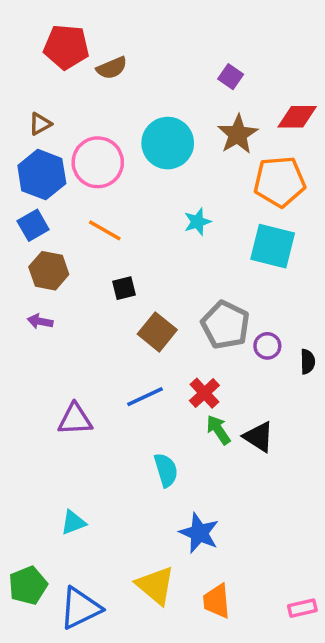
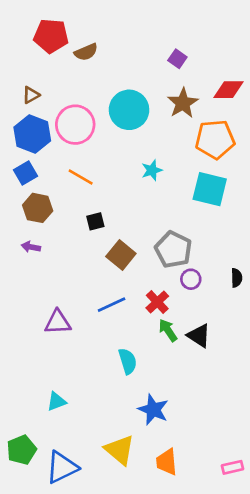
purple circle: (267, 346) -> (191, 279), moved

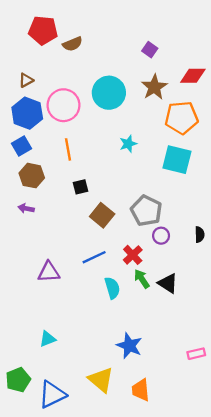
orange line: (81, 177) -> (68, 149), turned 50
cyan semicircle: (128, 361) -> (112, 288), moved
pink rectangle: (233, 467) -> (196, 354), moved

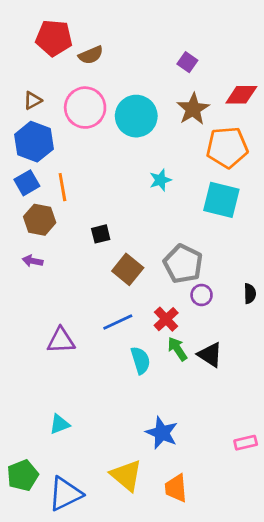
pink circle: (64, 105) -> (85, 108), moved
orange line: (68, 149) -> (62, 187), moved

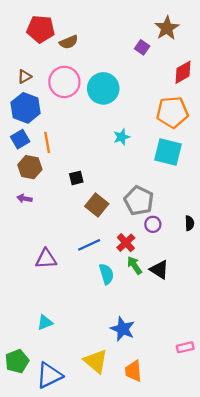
red diamond: (241, 95) -> (183, 72), turned -30
brown star: (193, 109) -> (167, 28), moved
pink rectangle: (246, 443) -> (185, 347), moved

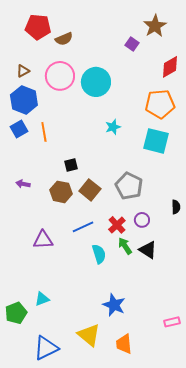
brown hexagon: (30, 167) -> (61, 192), moved
purple circle: (153, 224) -> (142, 220), moved
green pentagon: (17, 361) -> (16, 313), moved

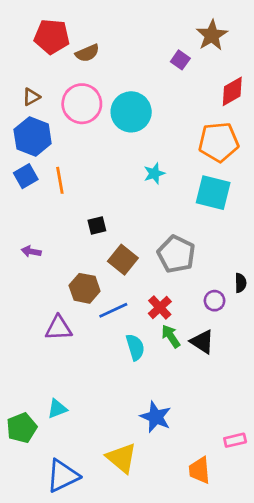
brown hexagon: (61, 192) -> (85, 288), moved
purple circle: (142, 220) -> (215, 301), moved
orange trapezoid: (124, 344) -> (199, 470), moved

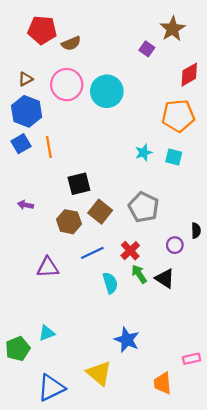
cyan star: (154, 173) -> (144, 153), moved
cyan square: (213, 193) -> (174, 157), size x0.6
black square: (97, 225) -> (79, 184), size x1.5
brown hexagon: (85, 288) -> (69, 222), moved

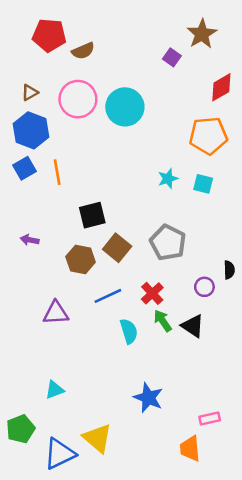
green pentagon: (18, 349) -> (21, 429), moved
pink rectangle: (192, 359) -> (210, 419), moved
yellow triangle: (99, 373) -> (98, 438), moved

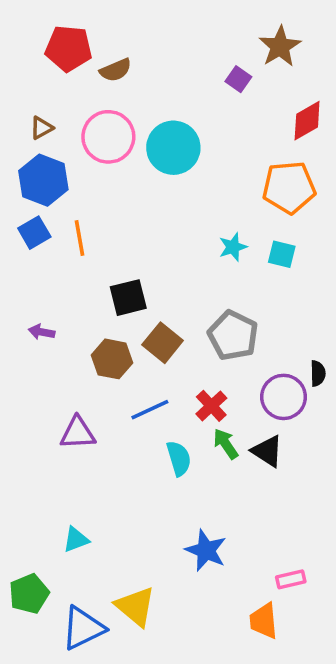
purple circle: (204, 287) -> (284, 397), size x1.6

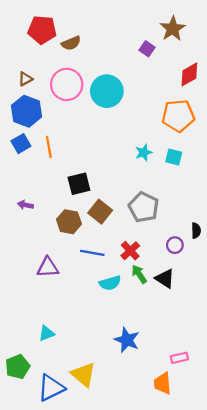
purple circle: (284, 397) -> (175, 245), size x0.6
blue line: (150, 410) -> (92, 253), turned 35
cyan semicircle: (179, 458) -> (110, 283), turned 90

